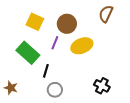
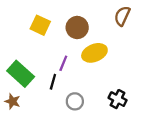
purple line: (55, 43) -> (63, 63), moved
green rectangle: (28, 53) -> (21, 74), moved
gray circle: (55, 90) -> (75, 101), moved

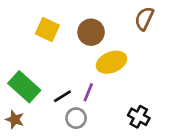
purple line: (63, 63) -> (88, 92), moved
black line: (53, 82) -> (62, 96), turned 42
gray circle: (75, 101) -> (76, 118), moved

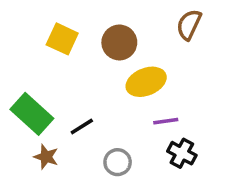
purple line: (88, 92) -> (166, 121), moved, turned 60
gray circle: (76, 118) -> (118, 162), moved
brown star: (15, 119) -> (46, 157), moved

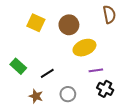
brown semicircle: (189, 25) -> (109, 14), turned 144
green rectangle: (32, 114) -> (18, 66), size x0.7
brown star: (46, 157) -> (36, 96), moved

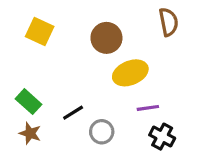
yellow square: (36, 23) -> (40, 32), moved
gray circle: (68, 94) -> (102, 132), moved
brown star: (36, 96) -> (30, 133), moved

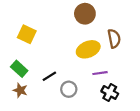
brown semicircle: (169, 22) -> (114, 39), moved
yellow square: (40, 32) -> (27, 34), moved
brown circle: (106, 38) -> (85, 14), moved

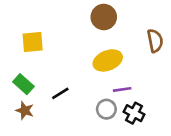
yellow square: (27, 34) -> (33, 42), turned -30
brown semicircle: (114, 39) -> (155, 41), moved
gray circle: (69, 89) -> (106, 109), moved

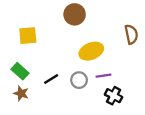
brown circle: (104, 17) -> (75, 14), moved
gray circle: (106, 109) -> (79, 80), moved

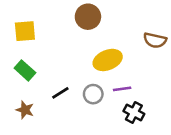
brown semicircle: (131, 34) -> (155, 40), turned 114
yellow square: (28, 36) -> (25, 31), moved
green rectangle: (20, 71) -> (25, 70), moved

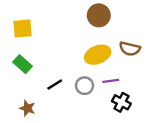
brown circle: (88, 17) -> (99, 15), moved
brown semicircle: (155, 40) -> (130, 49), moved
brown star: (25, 110) -> (27, 108), moved

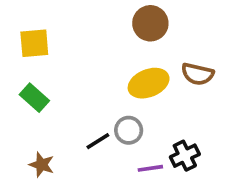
purple line: (111, 81) -> (150, 168), moved
black line: (55, 84) -> (98, 141), moved
black cross: (121, 102) -> (185, 156), turned 36

